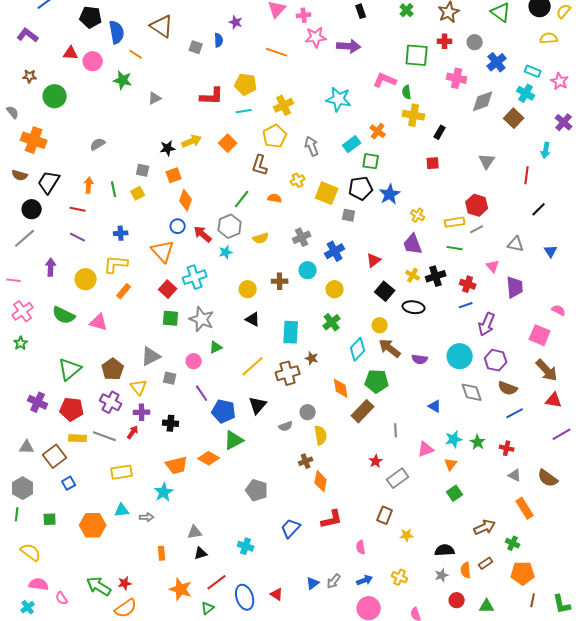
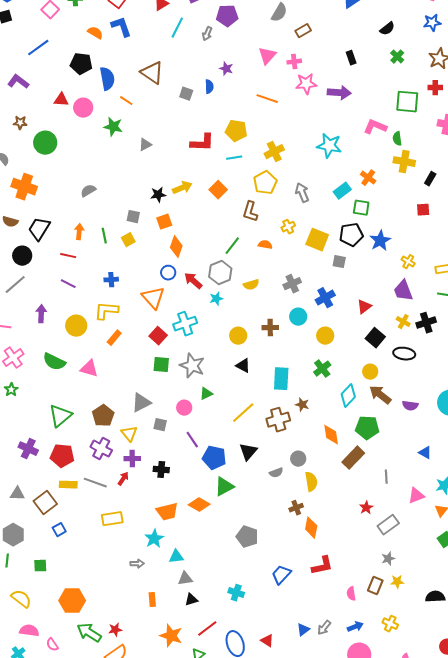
cyan triangle: (122, 510) -> (176, 557), moved
brown rectangle: (385, 515) -> (375, 586), moved
orange hexagon: (93, 525) -> (72, 601), moved
gray star: (442, 575) -> (388, 559), moved

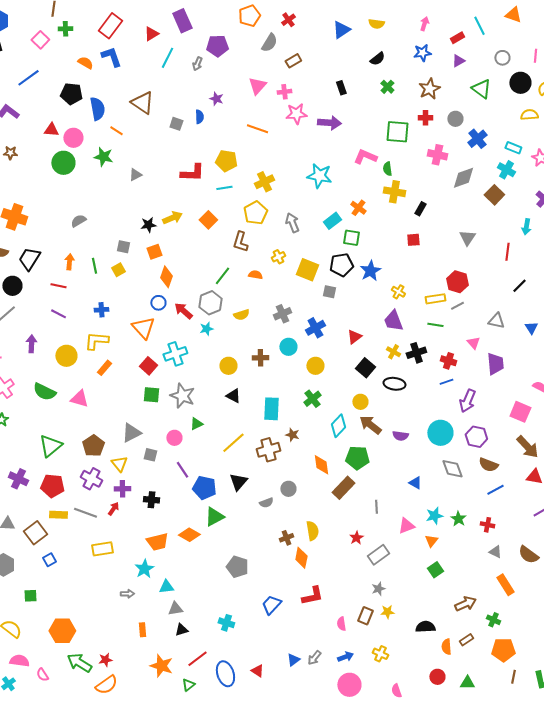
green circle: (45, 143) -> (63, 163), moved
yellow semicircle: (311, 482) -> (312, 531), moved

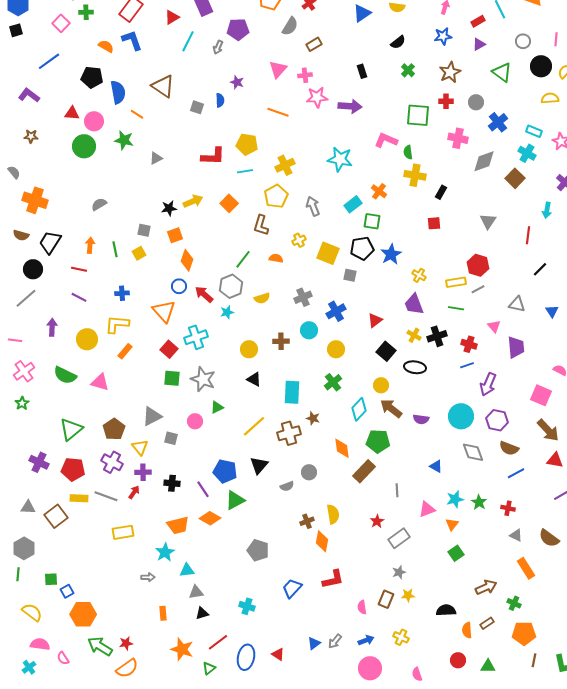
purple line: (182, 470) -> (203, 489), moved
blue square: (49, 560) -> (67, 591), moved
blue ellipse: (225, 674) -> (246, 657), turned 30

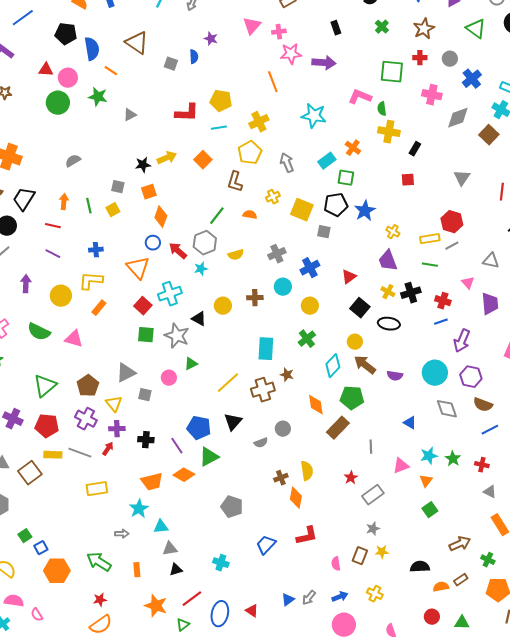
orange line: (278, 112) -> (273, 82), moved, turned 50
black triangle: (254, 379) -> (199, 319), moved
green square: (51, 579) -> (25, 536), turned -32
orange semicircle: (467, 630) -> (441, 587), turned 84
green arrow: (100, 646) -> (99, 562), moved

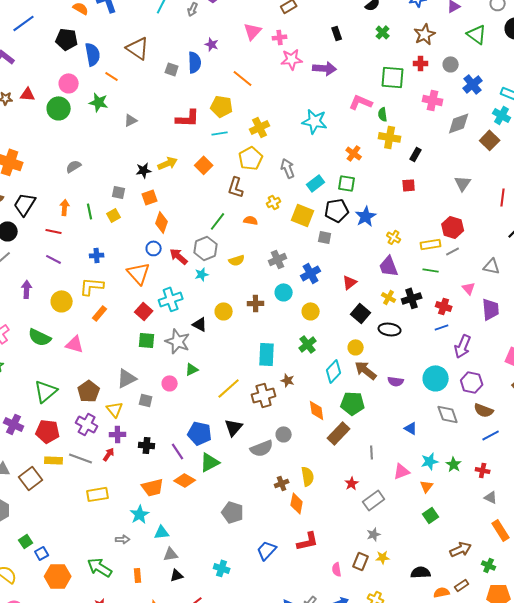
blue semicircle: (194, 57) -> (195, 62), size x1.5
red triangle: (46, 70) -> (28, 94), moved
orange line: (273, 82) -> (243, 78), moved, turned -30
cyan rectangle: (327, 161) -> (316, 183), moved
gray semicircle: (261, 443) -> (262, 448), size x1.6

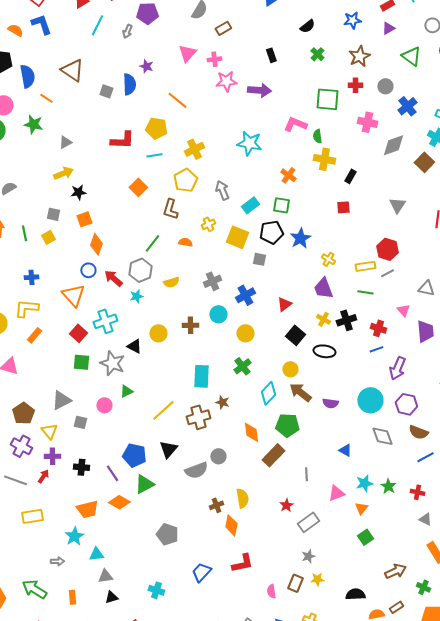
yellow arrow: (168, 163) -> (63, 173), moved

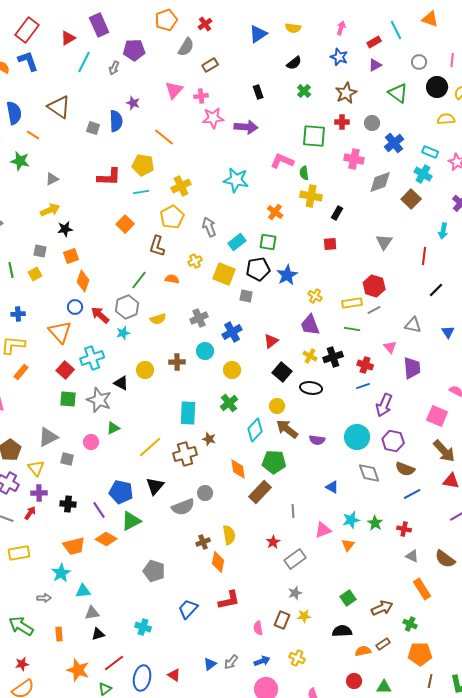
blue star: (352, 20) -> (339, 57), turned 30
green square: (365, 537) -> (348, 598), moved

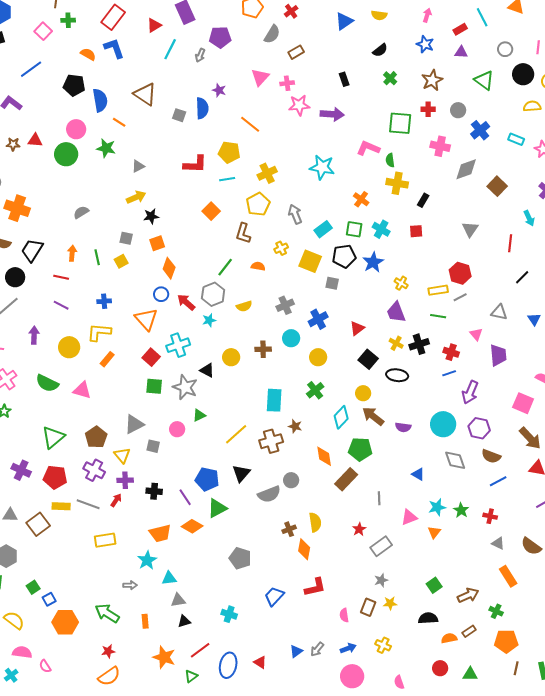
purple triangle: (375, 65) -> (461, 52), turned 32
cyan cross: (423, 174) -> (381, 229), moved
cyan arrow: (443, 231) -> (529, 218), turned -35

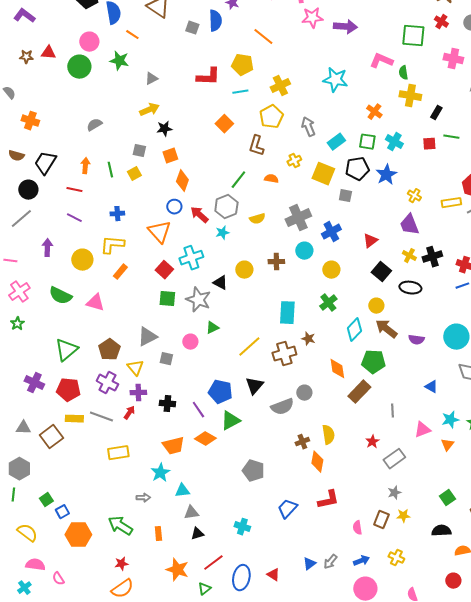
red cross: (428, 109) -> (441, 22), turned 32
orange cross: (17, 208) -> (30, 121), size x0.7
gray cross: (285, 305) -> (298, 218), size x1.4
green line: (438, 316) -> (451, 137), moved

